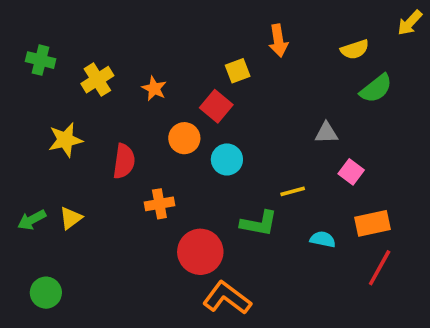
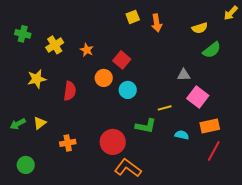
yellow square: (238, 71) -> (133, 17), moved
pink square: (351, 172) -> (198, 97), size x1.5
orange cross: (159, 204) -> (68, 143), moved

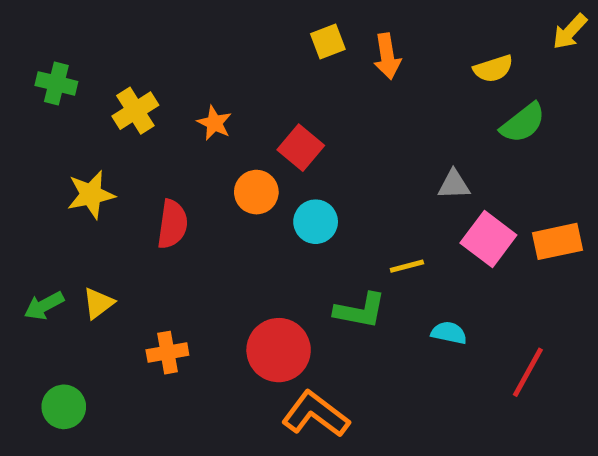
orange rectangle: (210, 126) -> (558, 241), moved

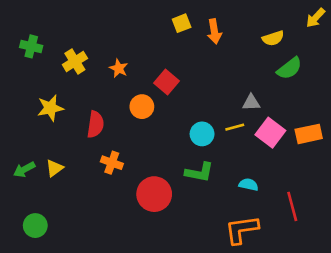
cyan circle: (316, 222) -> (202, 134), moved
yellow line: (407, 266) -> (235, 127), moved
orange cross: (167, 353) -> (112, 163), moved, turned 30
red line: (528, 372) -> (292, 206), turned -44
orange L-shape: (316, 414) -> (242, 230), moved, turned -45

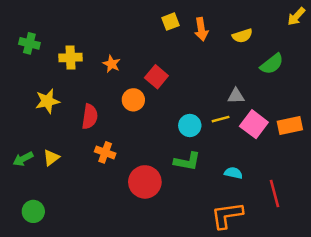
yellow semicircle: (273, 38) -> (242, 36), moved
yellow cross: (75, 62) -> (70, 58), turned 30

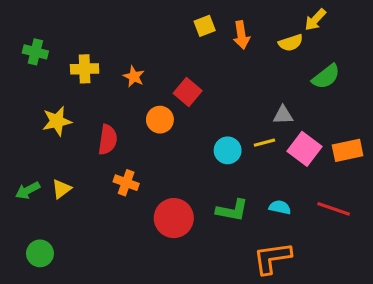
yellow arrow: (296, 16) -> (315, 20), moved
green L-shape: (187, 161) -> (232, 210), moved
red line: (274, 193) -> (334, 209), moved, turned -56

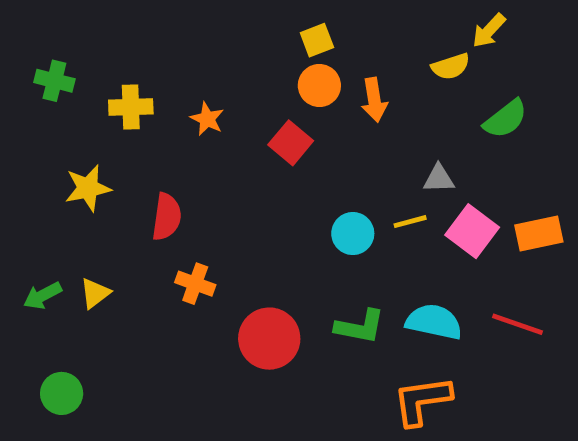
orange arrow: (241, 35) -> (374, 100), moved
orange circle: (160, 120) -> (319, 86), moved
cyan semicircle: (280, 207) -> (434, 322), size x1.6

